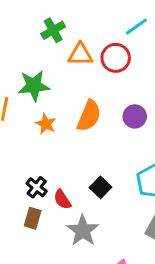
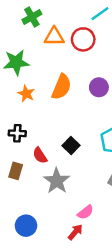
black cross: (37, 187) -> (17, 133), moved, turned -35

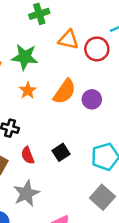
green cross: (32, 17) -> (39, 14), moved
purple circle: (99, 87) -> (92, 99), moved
gray star: (57, 181) -> (26, 193), moved

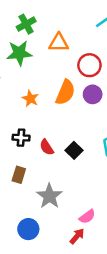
red circle: (97, 49) -> (89, 65), moved
green star: (25, 57) -> (19, 53), moved
red semicircle: (28, 155) -> (47, 147), moved

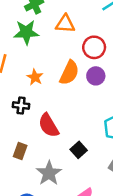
black cross: (21, 138) -> (21, 105), moved
red semicircle: (47, 147) -> (49, 125), size x1.5
black square: (74, 150) -> (79, 150), moved

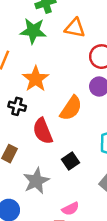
orange semicircle: (69, 73) -> (71, 108), moved
orange star: (35, 77) -> (36, 79), size x1.5

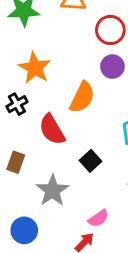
black cross: (17, 106) -> (17, 104), turned -36

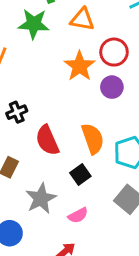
orange star: (35, 68) -> (79, 66), moved
orange semicircle: (82, 97) -> (93, 139), moved, turned -52
pink semicircle: (98, 218) -> (78, 215), moved

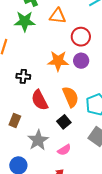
orange star: (79, 66) -> (58, 61), moved, turned -30
black cross: (17, 112) -> (23, 76), moved, turned 32

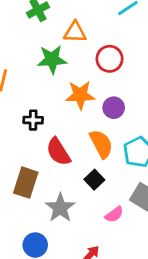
green star: (25, 21) -> (52, 59), moved
purple circle: (81, 61) -> (114, 108), moved
brown rectangle: (15, 120) -> (26, 183), size x1.5
pink semicircle: (64, 150) -> (114, 214), moved

